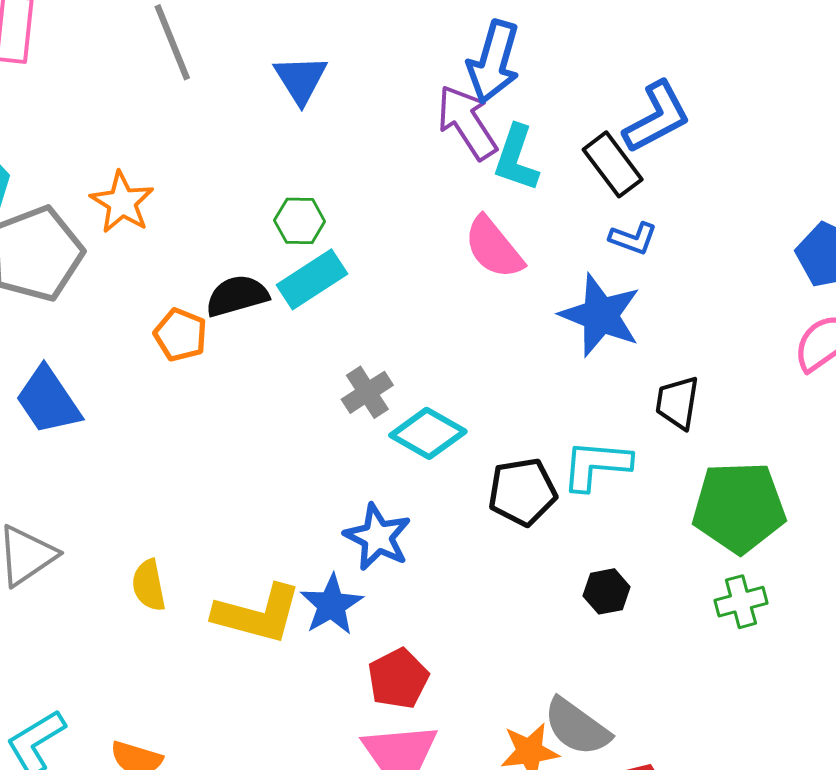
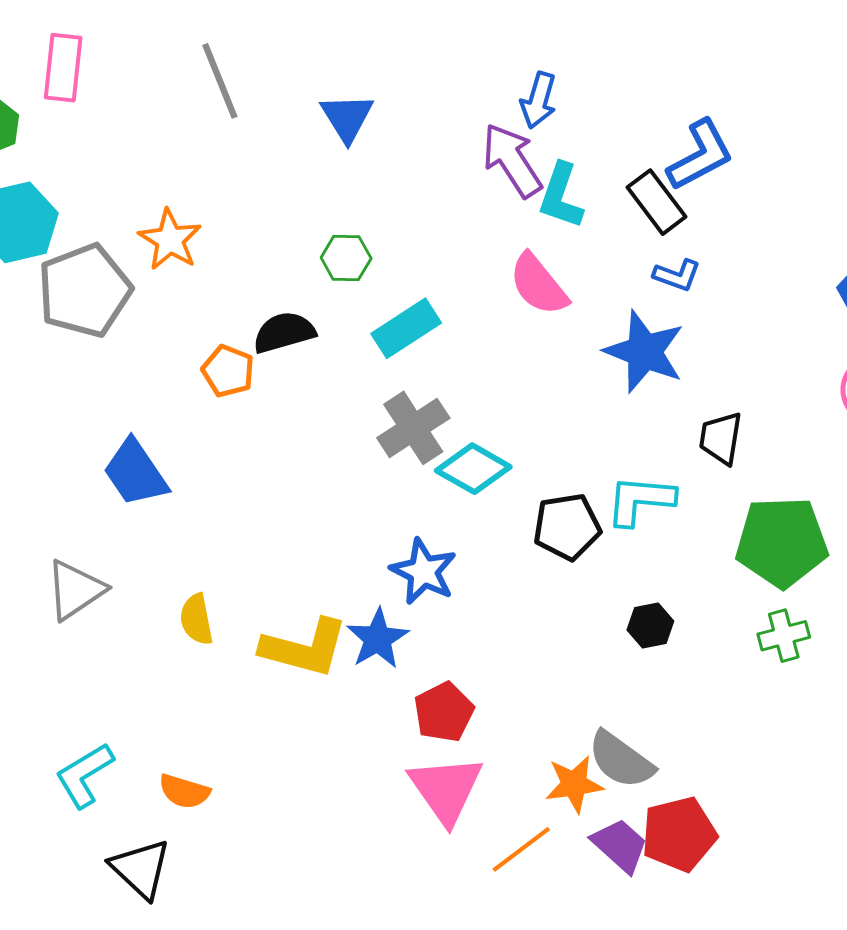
blue arrow: (494, 62) -> (538, 100), size x0.7
cyan rectangle: (312, 279) -> (406, 328), moved
gray cross: (367, 392) -> (413, 428), size x1.4
blue trapezoid: (48, 400) -> (135, 473), moved

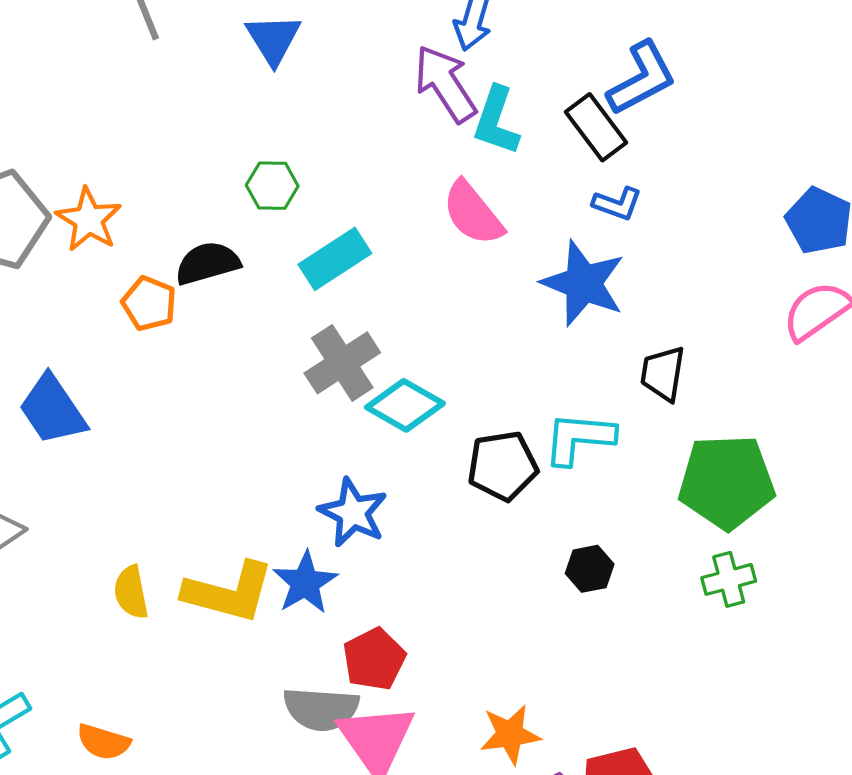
orange star: (170, 240) -> (89, 220), moved
yellow semicircle: (196, 619) -> (131, 592), moved
gray semicircle: (621, 760) -> (321, 709), moved, turned -32

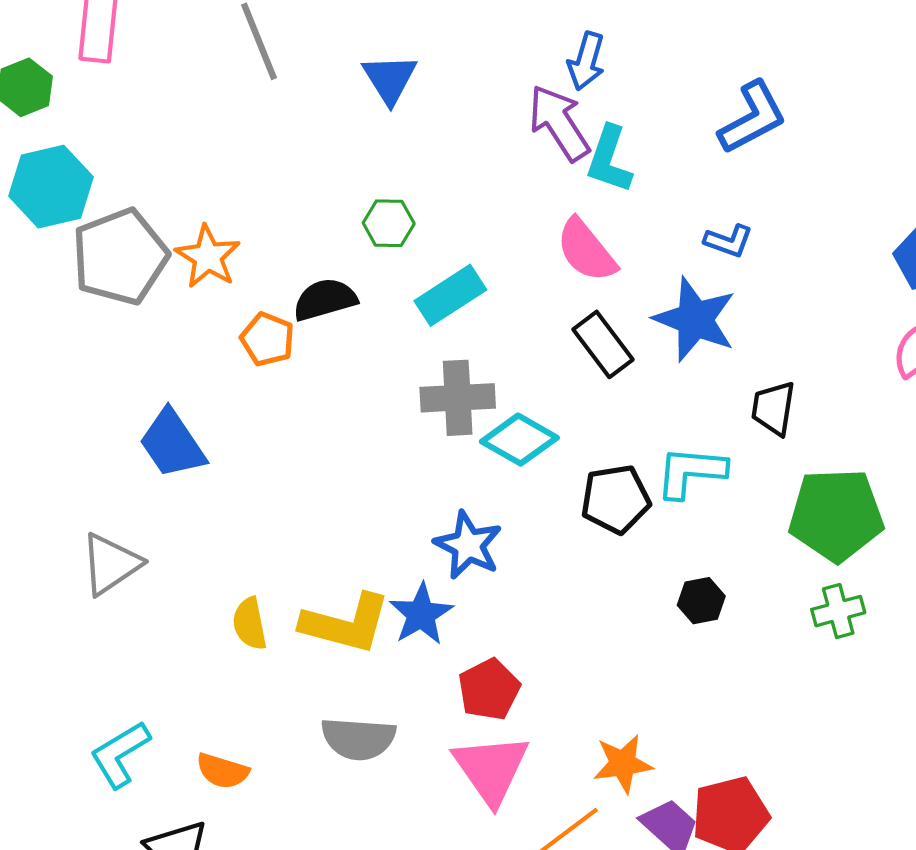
black rectangle: (596, 127) -> (603, 344), moved
gray cross: (342, 363) -> (458, 398), turned 30
gray semicircle: (321, 709) -> (358, 739), moved

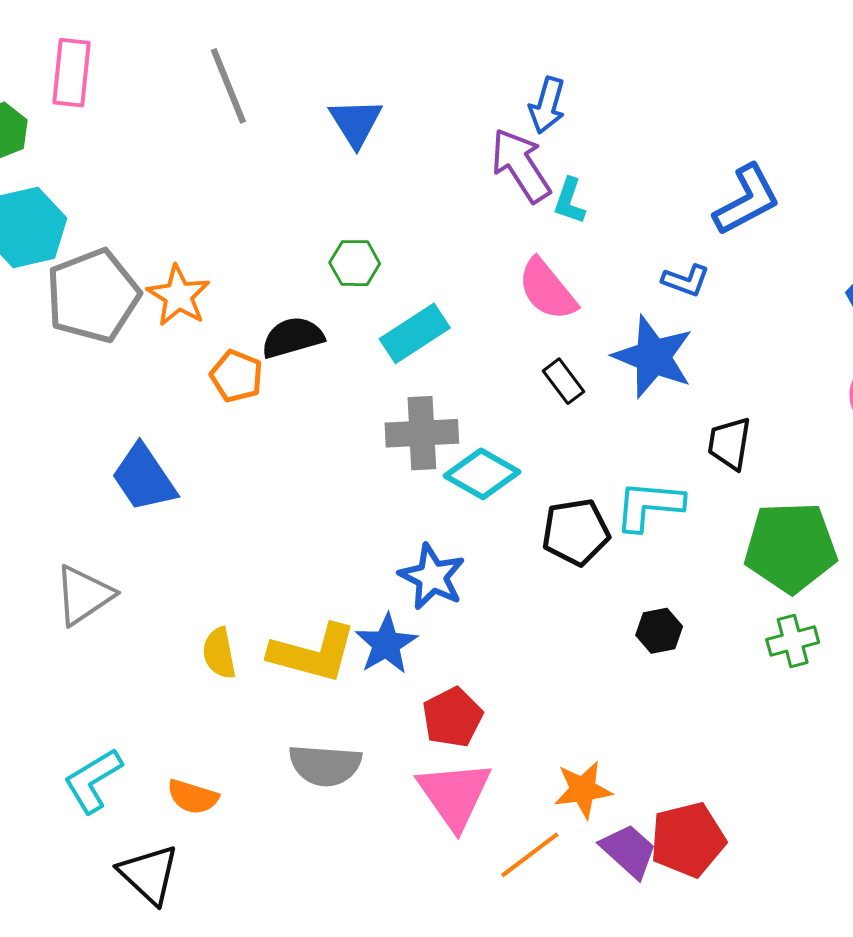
blue L-shape: (752, 118) -> (747, 200), moved
cyan L-shape: (609, 159) -> (570, 201), size x0.7
black rectangle: (603, 344) -> (563, 381), size x0.7

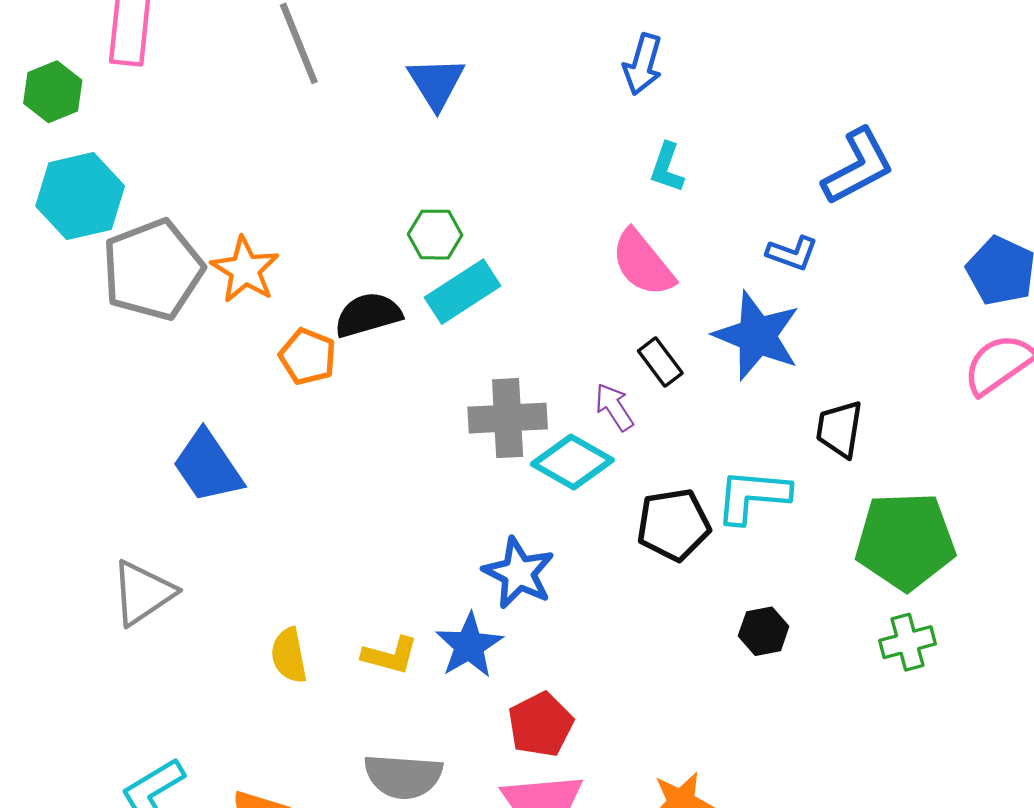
purple arrow: (521, 165) -> (614, 407), moved, size x0.6
cyan rectangle: (415, 333) -> (463, 292), moved
yellow L-shape: (313, 653) -> (390, 655), size x0.6

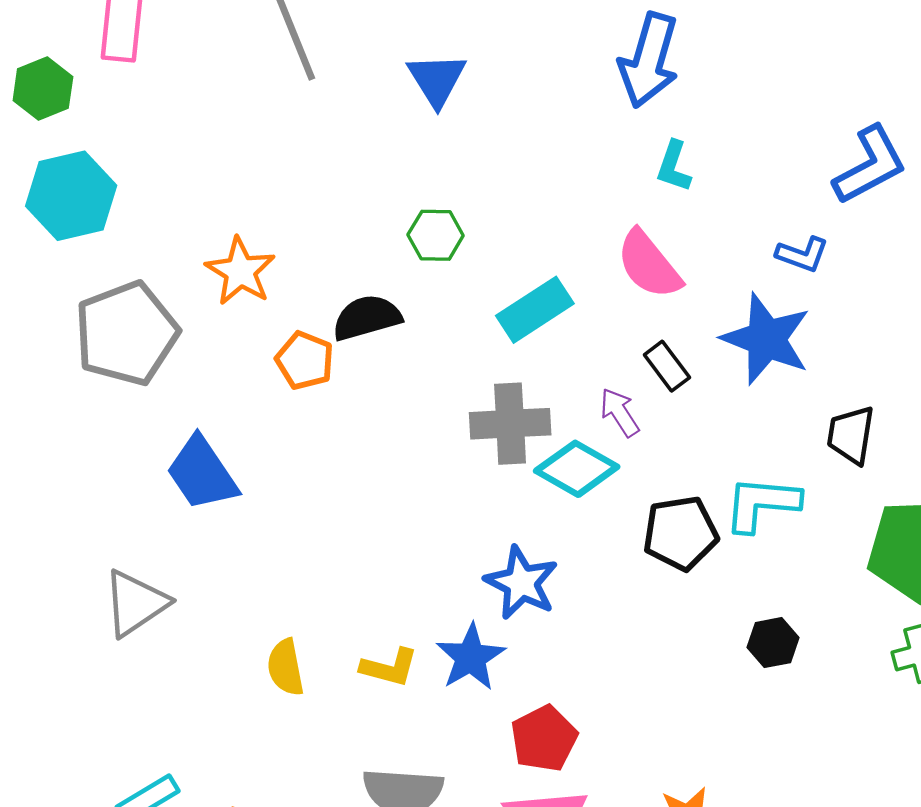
blue arrow: (643, 64) -> (649, 60), size x1.5
gray pentagon: (153, 270) -> (126, 333), moved
cyan rectangle: (463, 292) -> (535, 310), moved

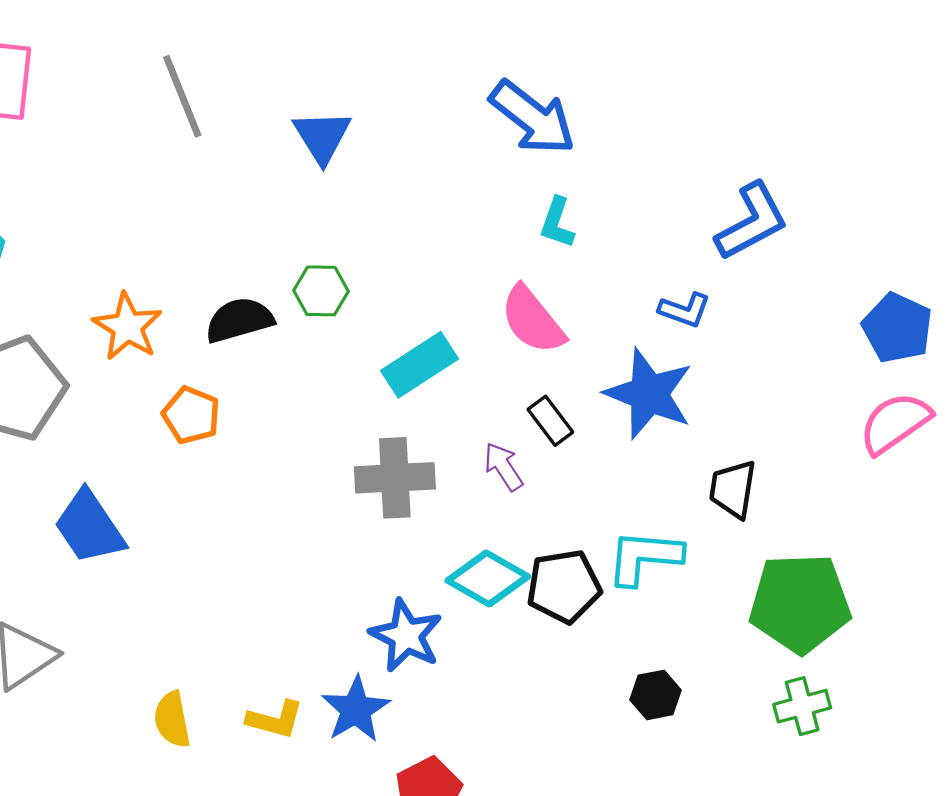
blue arrow: (649, 60) -> (532, 118), turned -68
black semicircle: (367, 318) -> (239, 320), moved
cyan diamond: (577, 469) -> (488, 579), moved

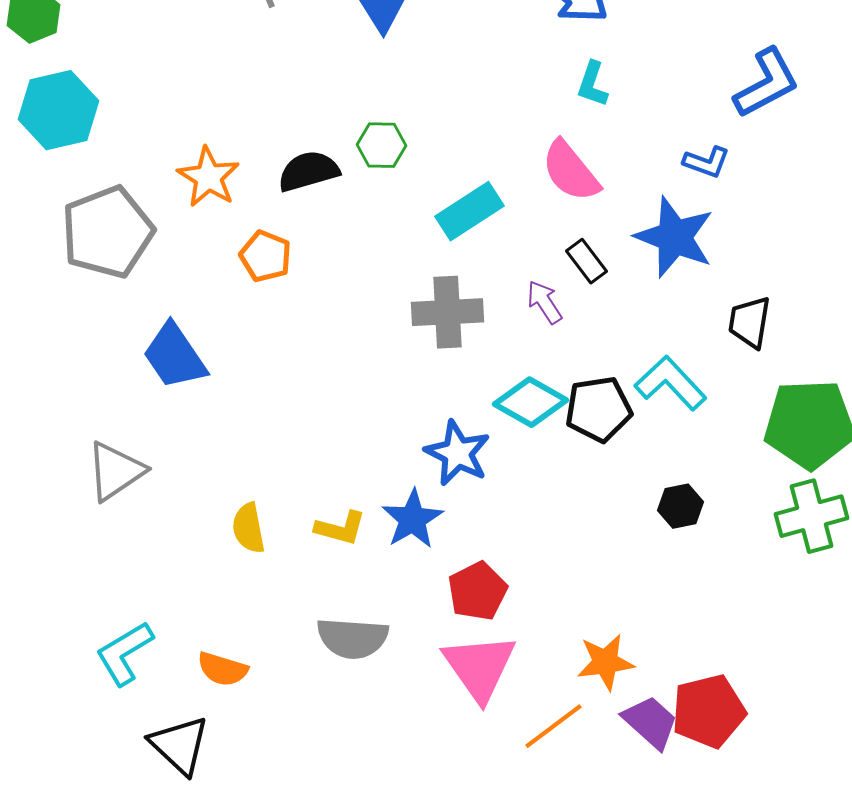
cyan L-shape: (644, 557) -> (670, 383), turned 42
green cross: (802, 706) -> (812, 516), size x1.4

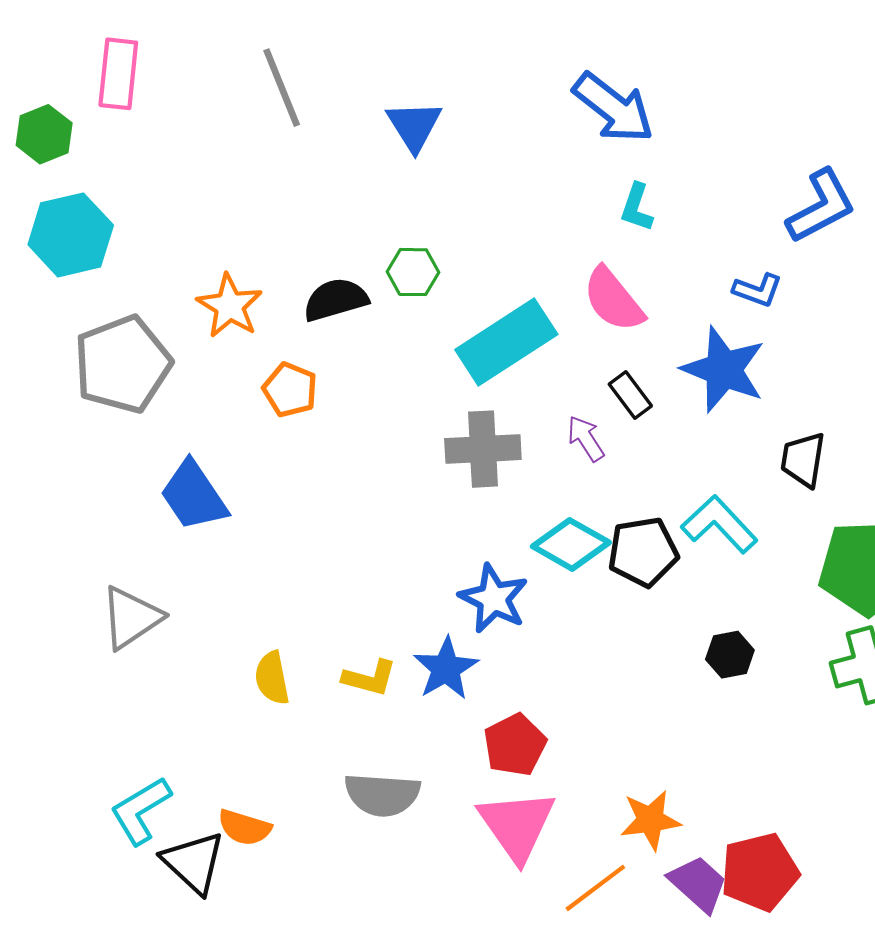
cyan rectangle: (470, 211) -> (506, 342), size x1.4
black triangle: (180, 745) -> (194, 862), moved

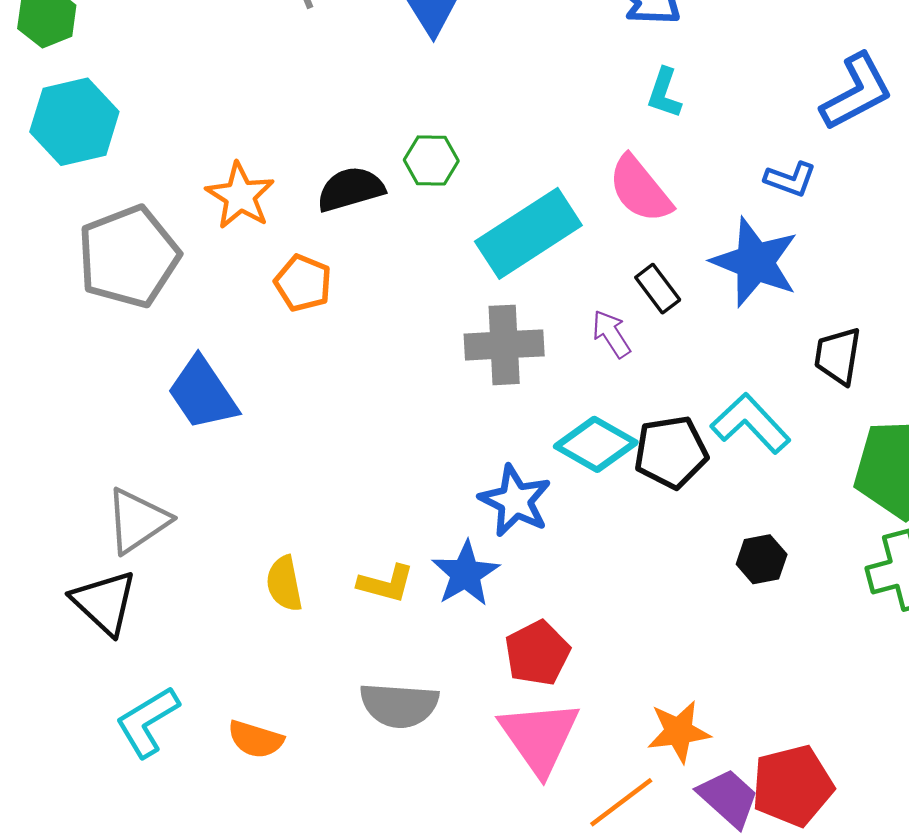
black triangle: (194, 862) -> (104, 602), moved

